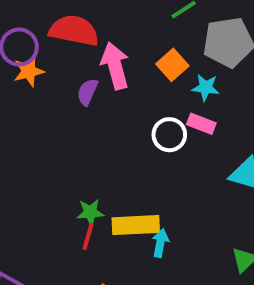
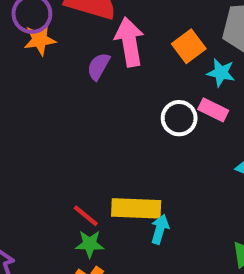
green star: (90, 212) -> (90, 244), moved
red line: (88, 236) -> (86, 216), turned -72

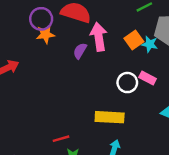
cyan star: (221, 73) -> (150, 44), moved
yellow rectangle: (136, 208) -> (110, 117), moved
red line: (86, 216) -> (61, 139), moved, turned -56

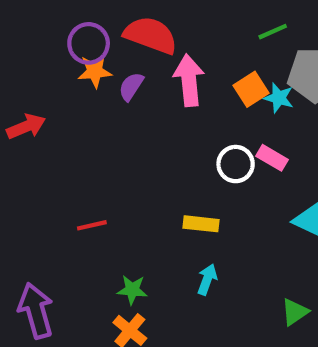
purple semicircle: (80, 51) -> (131, 86), moved
yellow rectangle: (110, 117) -> (201, 224), size x0.7
red line: (61, 139) -> (92, 225), moved

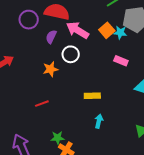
orange star: (95, 71) -> (50, 69), moved
pink arrow: (189, 80) -> (78, 30), turned -45
white circle: (236, 164) -> (71, 54), moved
green star: (132, 290) -> (58, 138), moved

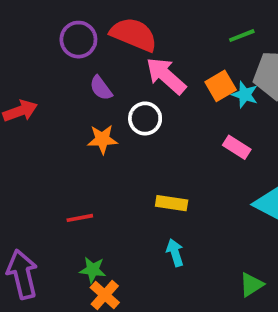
purple semicircle: (51, 37) -> (101, 88), moved, turned -72
red line: (42, 104) -> (80, 218), moved
cyan arrow: (99, 121) -> (175, 253), turned -40

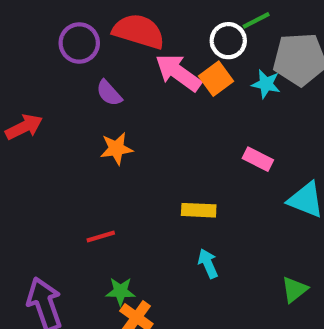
orange square: (221, 86) -> (216, 79), moved
white circle: (145, 118) -> (228, 41), moved
pink rectangle: (237, 147) -> (258, 159), moved

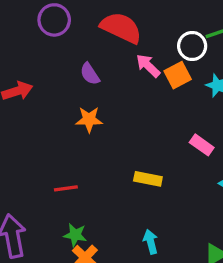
purple circle: (79, 43) -> (54, 20), moved
pink arrow: (178, 73) -> (148, 66), size x0.7
cyan arrow: (208, 263) -> (151, 242), moved

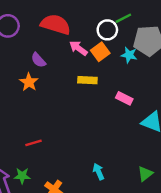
orange star: (89, 119) -> (29, 82), moved, turned -30
yellow rectangle: (148, 179) -> (87, 80), moved
green star: (75, 235) -> (22, 176), moved

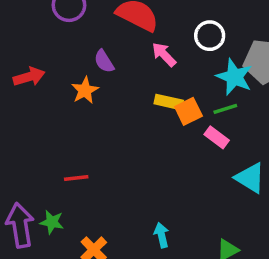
green line: (123, 18) -> (225, 109), moved
orange square: (100, 52) -> (188, 111), moved
cyan star: (129, 55) -> (234, 77), size x1.5

